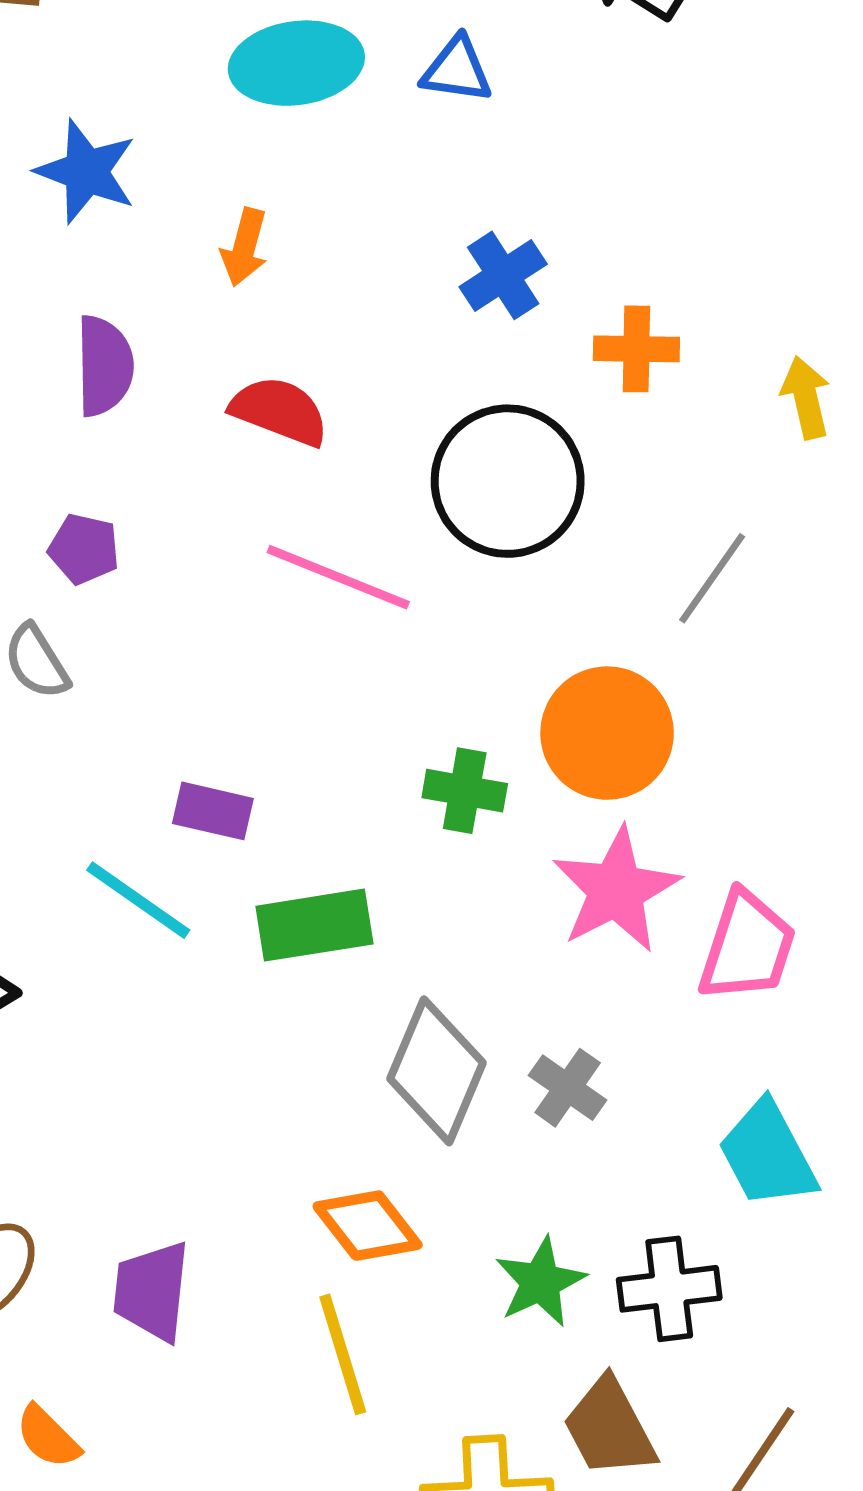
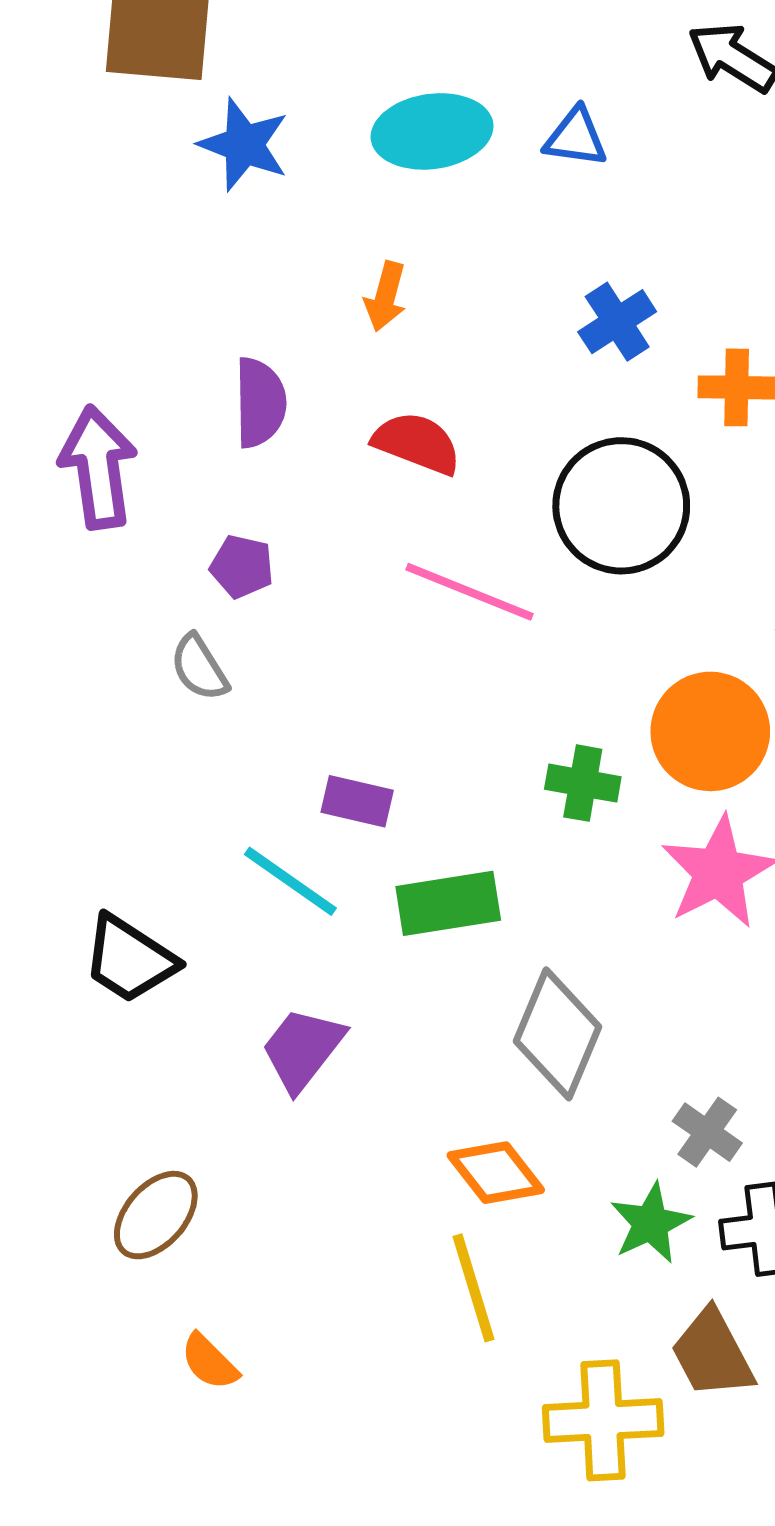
blue star: (86, 172) -> (244, 145), moved
gray cross: (568, 1088) -> (707, 1132), moved
purple trapezoid: (152, 1291) -> (303, 1049), moved, turned 32

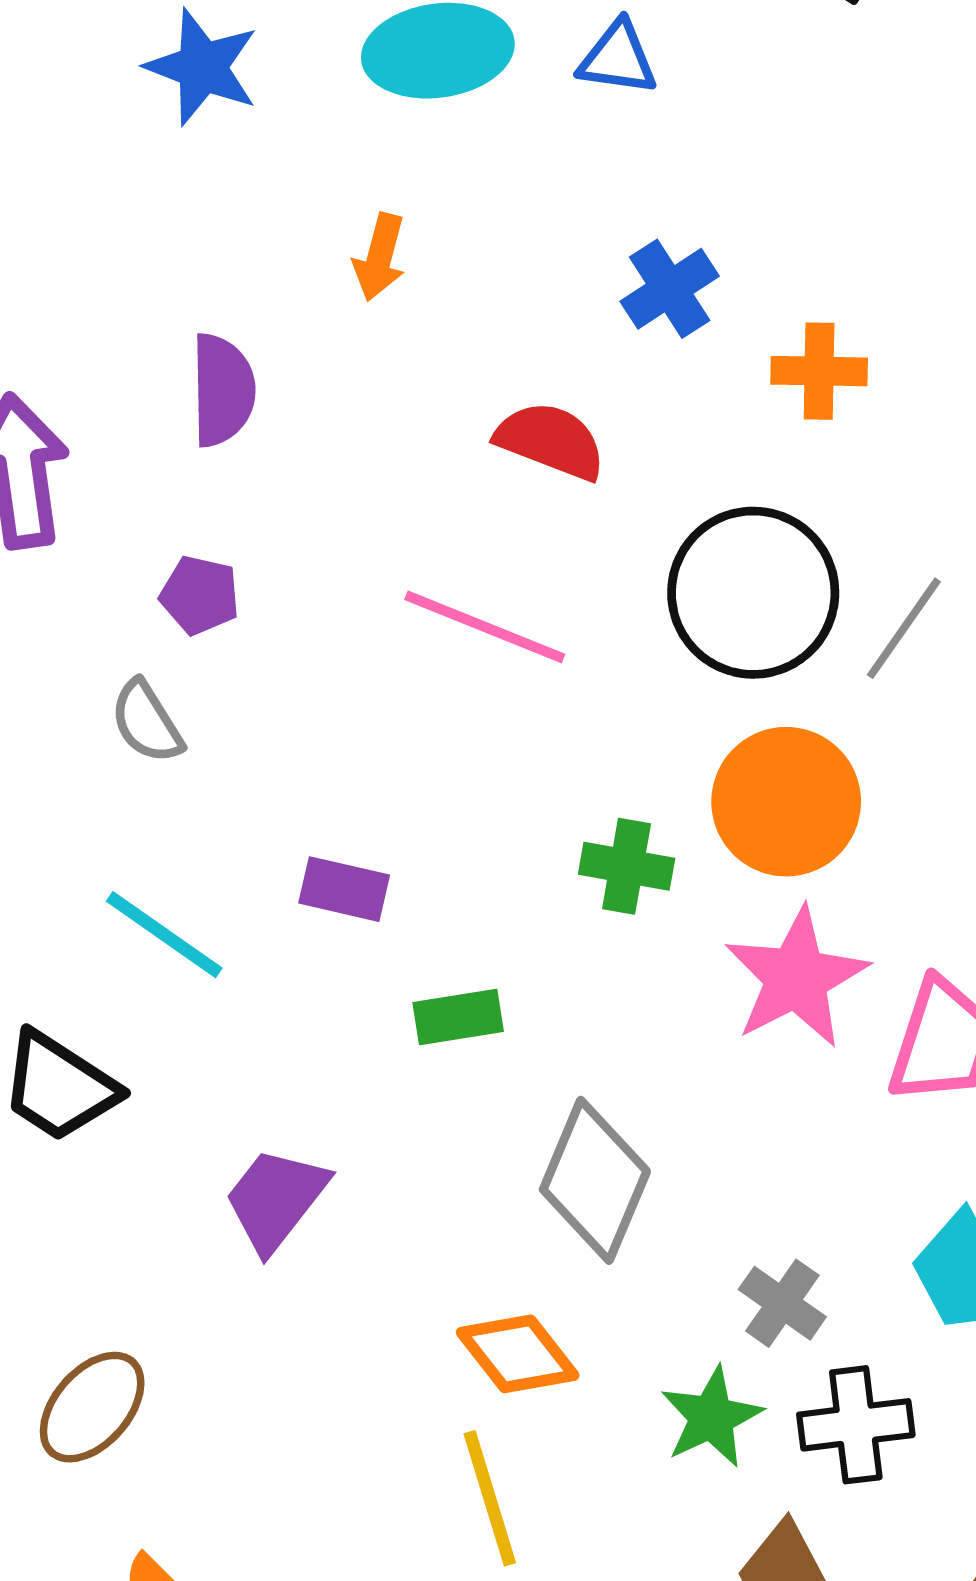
red semicircle: (417, 443) -> (551, 441), moved
black circle: (621, 506) -> (753, 593), moved
cyan line: (290, 881) -> (164, 935), moved
green rectangle: (448, 903) -> (458, 1017), size x0.7

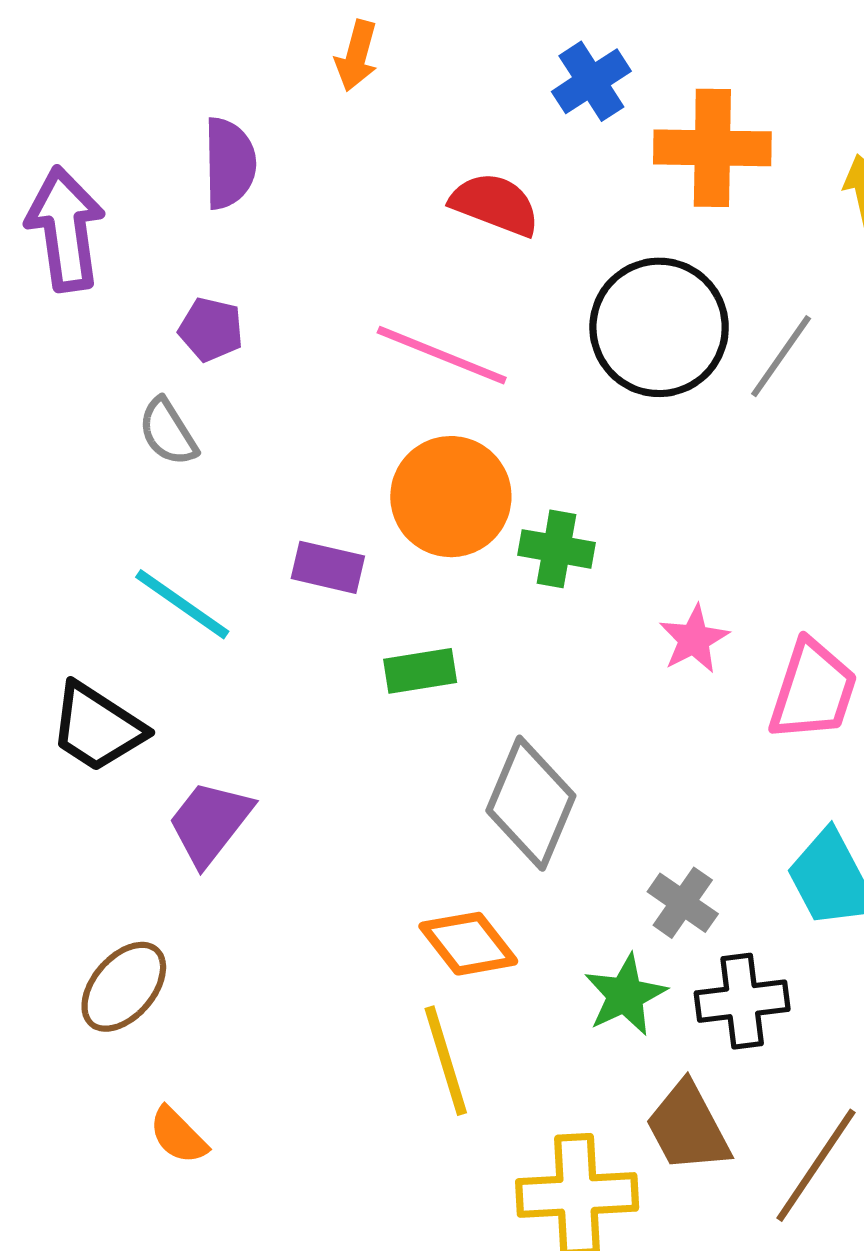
orange cross: (819, 371) -> (712, 148), size x1.5
orange circle: (786, 802) -> (451, 497), moved
pink star: (796, 978) -> (694, 639), size x0.6
purple trapezoid: (276, 1199) -> (210, 823), moved

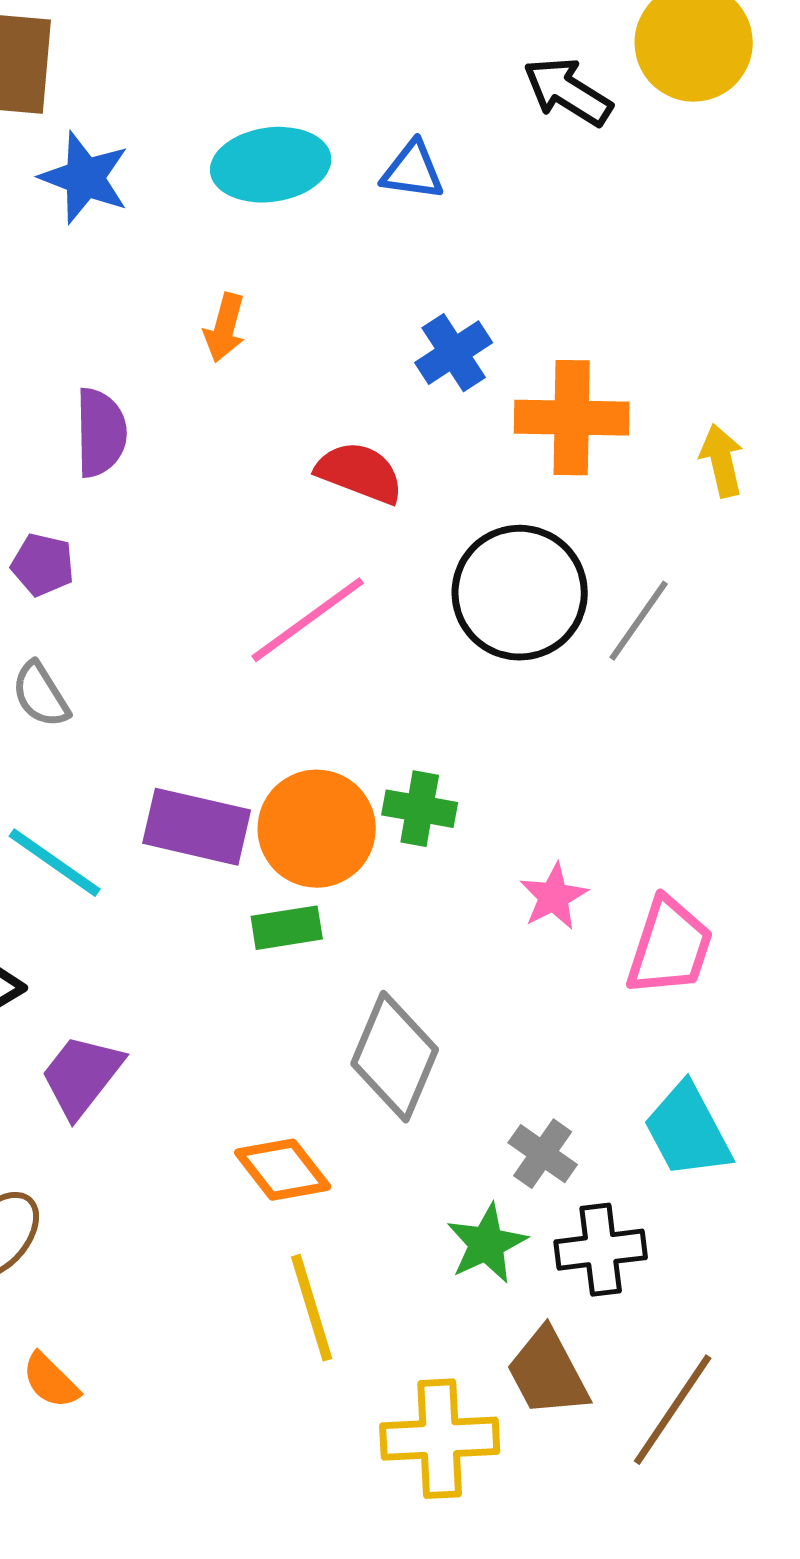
purple pentagon: (211, 329) -> (43, 565), moved
pink line: (442, 355) -> (308, 620), turned -58
orange circle: (451, 497) -> (317, 829), moved
purple rectangle: (328, 567) -> (197, 827), size x1.5
orange diamond: (468, 944) -> (283, 1170), moved

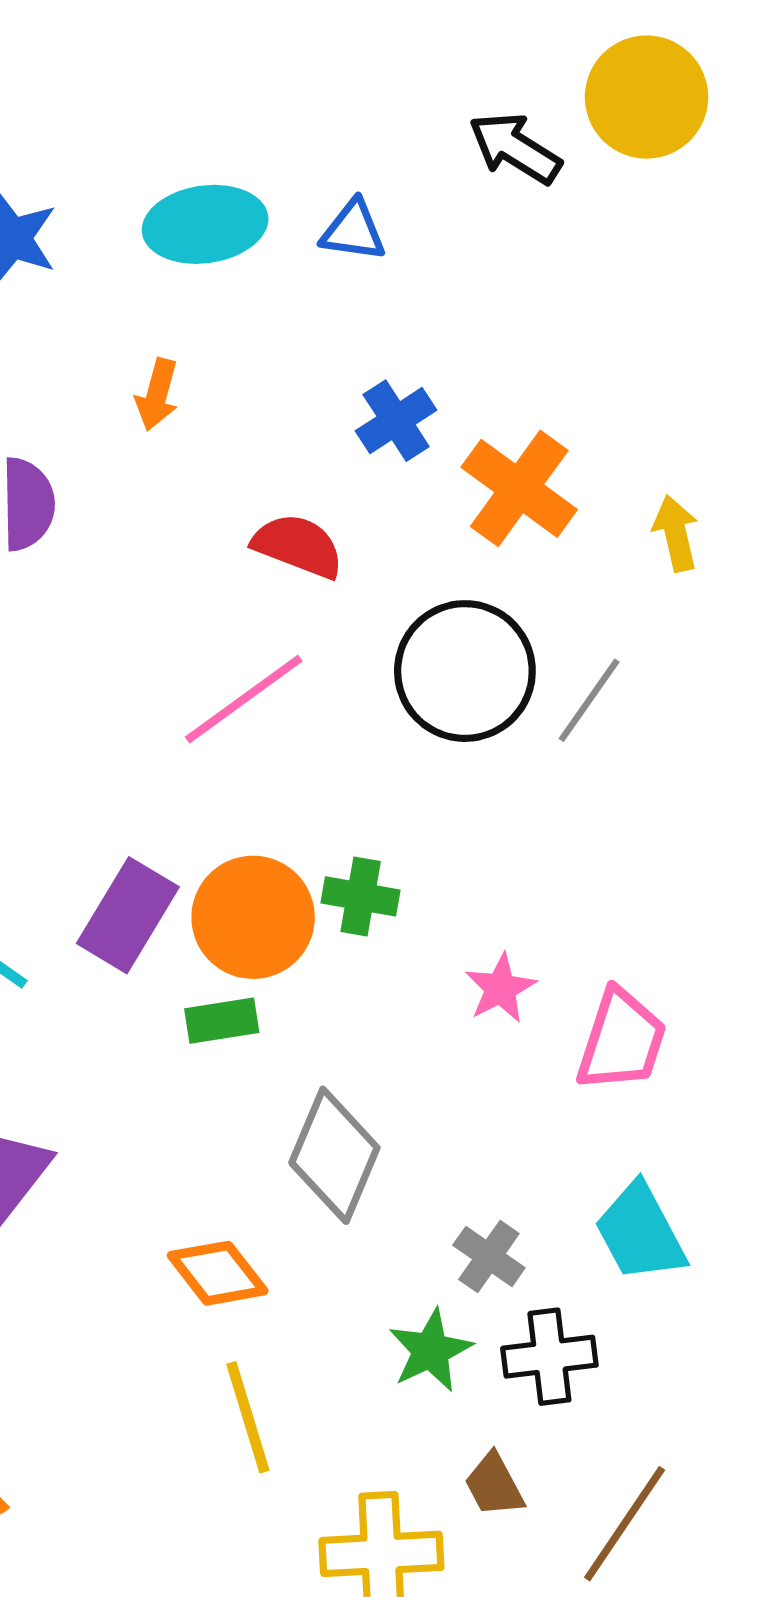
orange cross: (572, 418) -> (519, 488), turned 35
purple rectangle: (197, 827) -> (128, 915), turned -72
brown trapezoid: (548, 1373) -> (494, 1485), size x0.7

